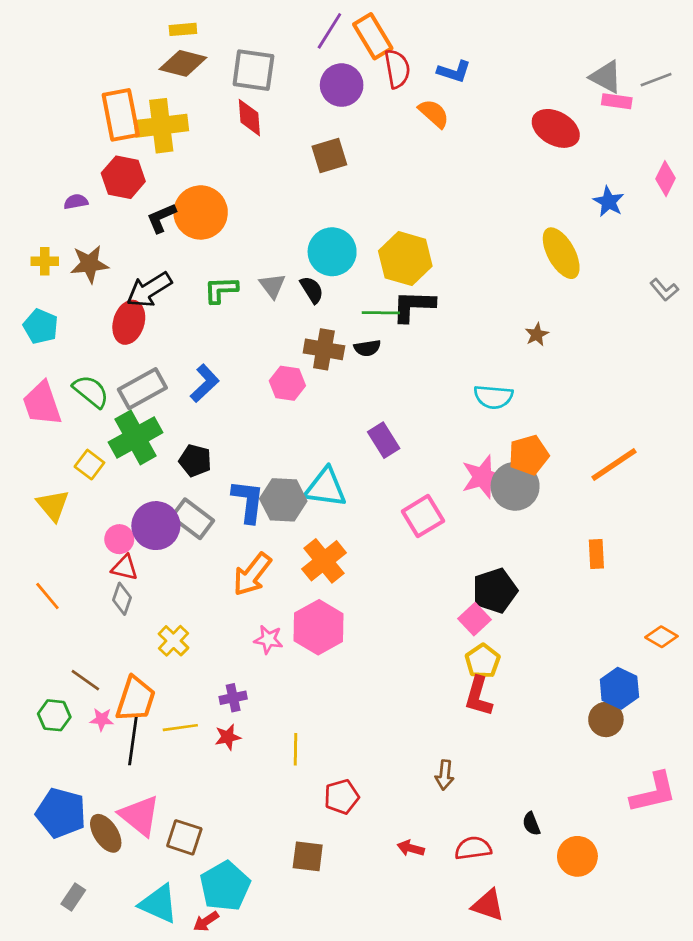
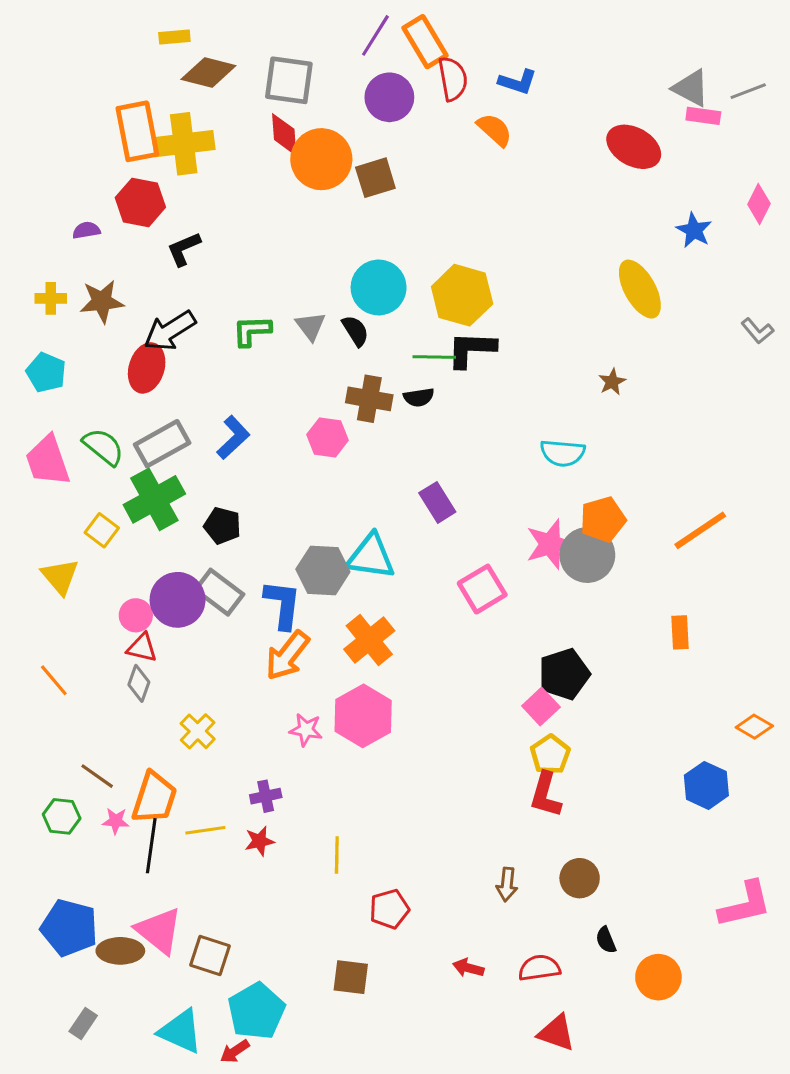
yellow rectangle: (183, 29) -> (174, 37), moved
orange circle: (201, 212) -> (321, 159), moved
blue L-shape: (248, 501) -> (283, 604), moved
brown circle: (606, 719) -> (580, 878), moved
brown ellipse: (106, 833) -> (120, 951), turned -57

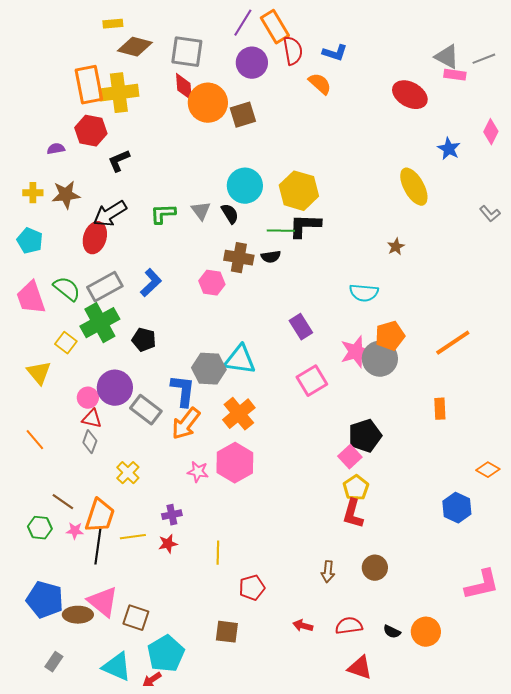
purple rectangle: (437, 502) -> (301, 327), moved
gray rectangle: (219, 592) -> (146, 410), moved
black semicircle: (606, 940) -> (392, 632), moved, turned -42

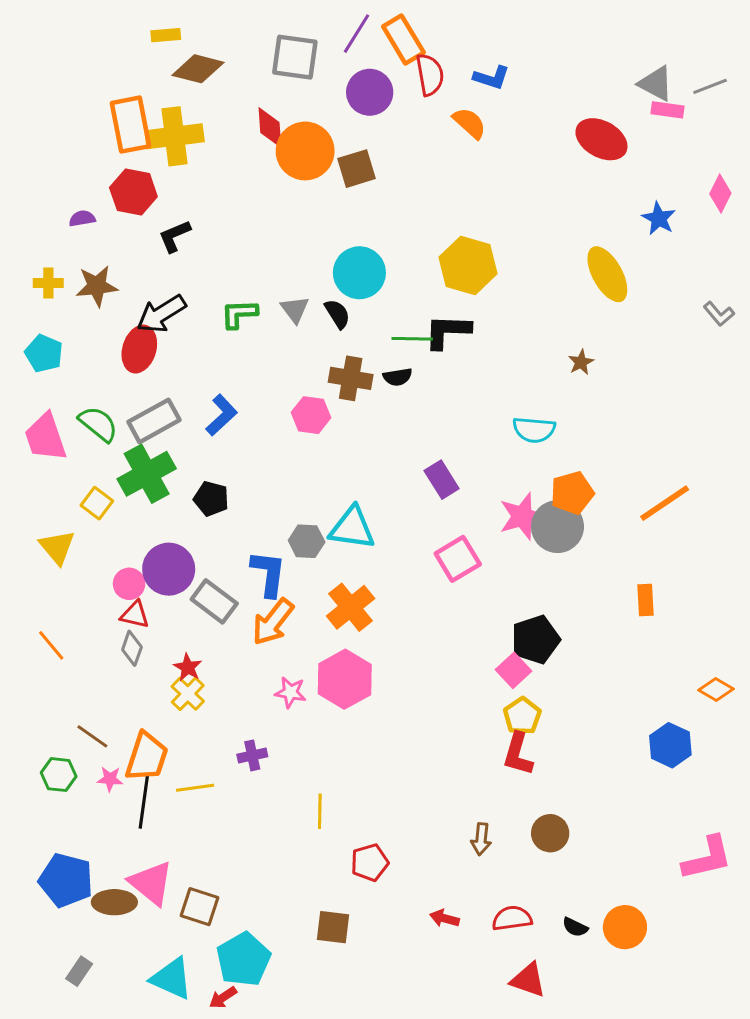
gray square: (187, 52) -> (295, 57), moved
yellow hexagon: (299, 191) -> (468, 265), moved
gray hexagon: (209, 369) -> (307, 541), size x0.7
red star: (168, 544) -> (188, 667), moved, turned -30

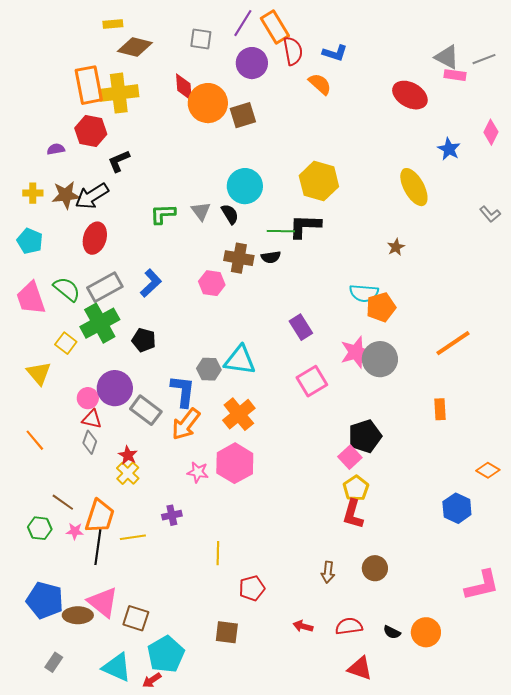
gray square: (295, 57) -> (201, 39), size x0.7
black arrow: (161, 314) -> (92, 196), moved
orange pentagon: (572, 493) -> (381, 307), moved

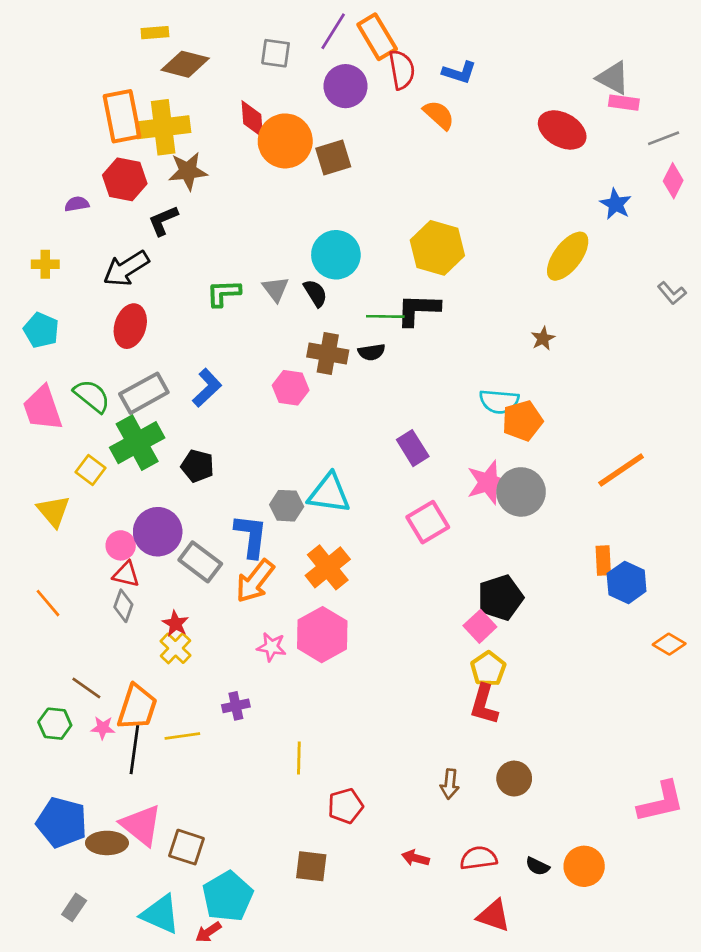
gray line: (484, 59) -> (664, 138), moved
yellow ellipse: (414, 187) -> (568, 256), turned 66
brown star: (66, 195) -> (188, 171), moved
blue hexagon: (457, 508) -> (627, 582), moved

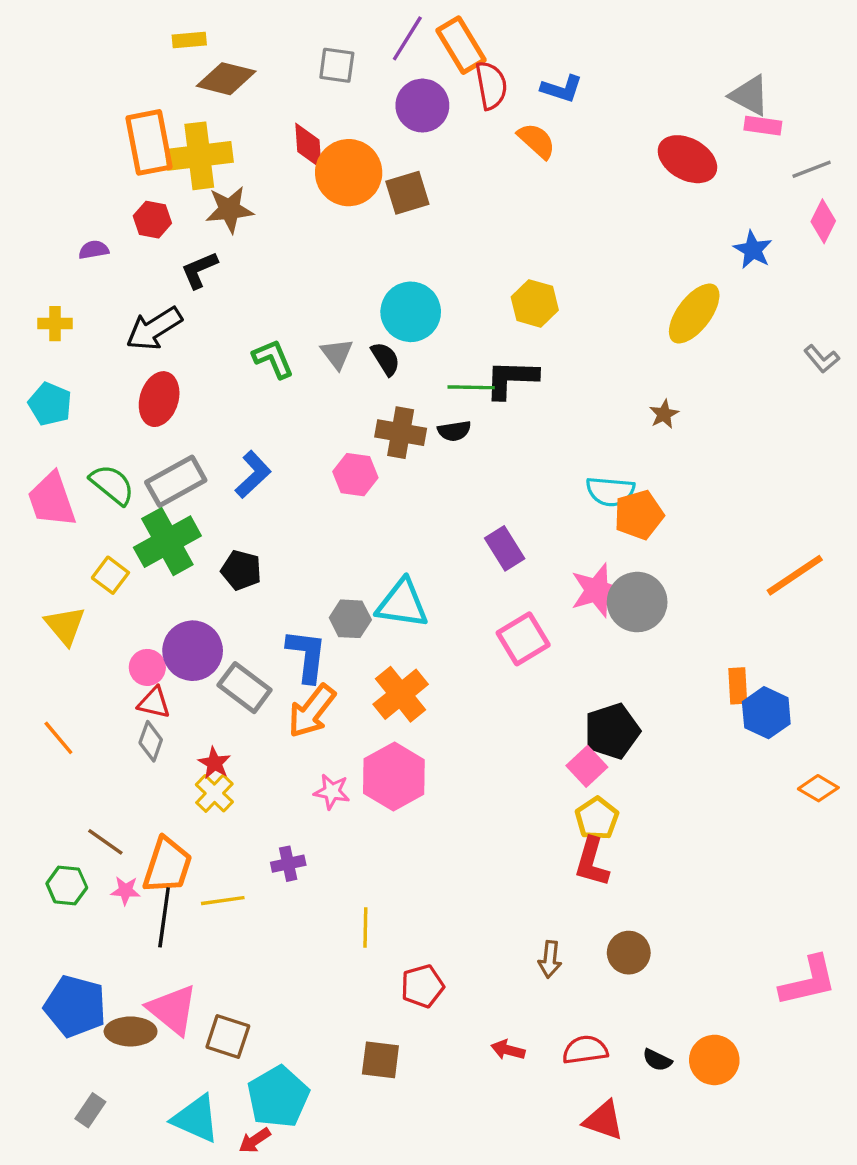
red hexagon: (125, 179) -> (152, 220), size x0.7
yellow hexagon: (437, 248) -> (535, 303), size x0.7
green L-shape: (223, 293) -> (273, 359), turned 69
orange line: (621, 470) -> (795, 575), moved

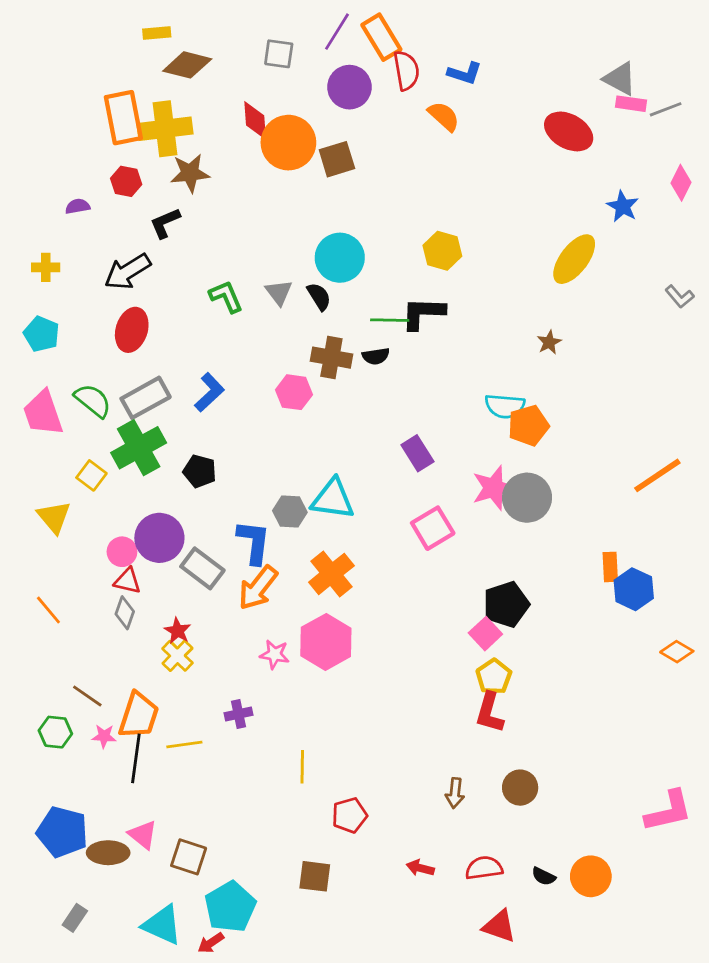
gray line: (812, 169) -> (666, 109), moved
pink triangle: (172, 1010) -> (143, 835), size x0.7

